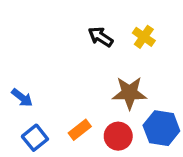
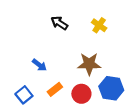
black arrow: (101, 37) -> (59, 23), moved
blue arrow: (22, 98) -> (39, 65), moved

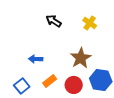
brown star: (89, 64) -> (81, 58), turned -30
blue arrow: (39, 65) -> (36, 59), turned 144

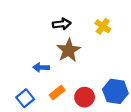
black arrow: (54, 21) -> (62, 24), turned 140
brown star: (81, 58) -> (69, 50), moved

